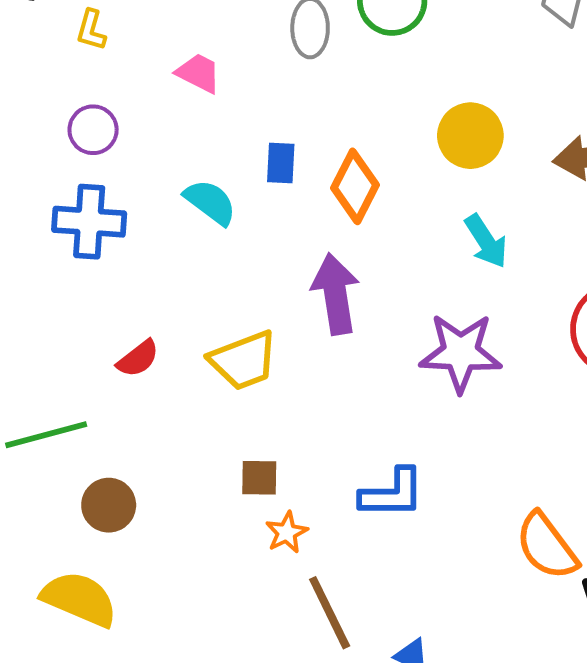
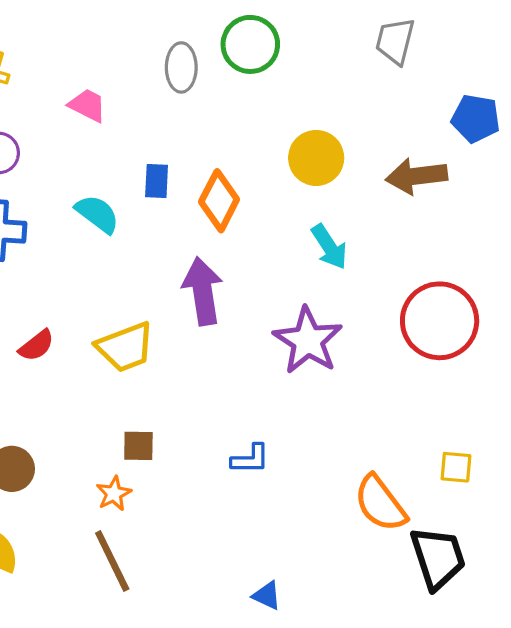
purple star: (461, 353) -> (308, 341), turned 30
blue L-shape: (392, 493) -> (250, 459), size x0.7
orange star: (287, 533) -> (114, 494), moved
brown line: (330, 613) -> (112, 561), moved

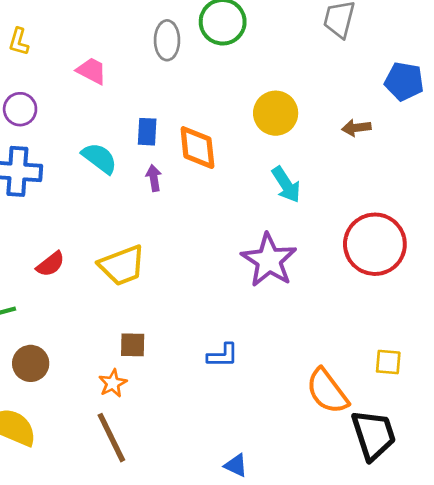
brown arrow: (416, 176) -> (356, 128), size x0.6
orange diamond: (219, 201) -> (197, 148), turned -33
purple arrow: (203, 291) -> (154, 178), moved, size x0.5

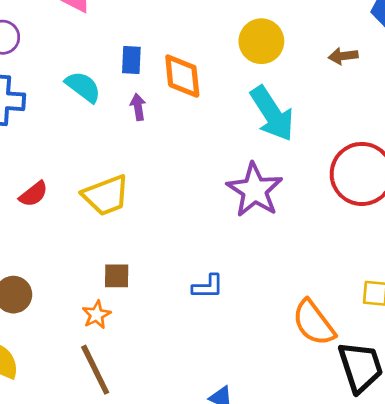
cyan arrow: (286, 185) -> (272, 114), size x1.5

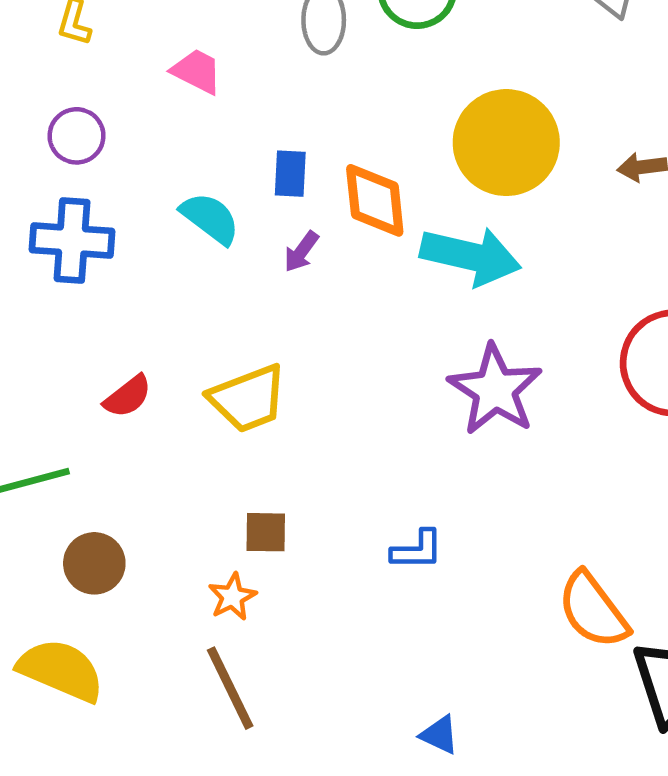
yellow circle: (261, 41) -> (506, 143), size x1.4
purple arrow: (138, 107) -> (301, 252), turned -135
cyan arrow: (272, 114) -> (471, 256), moved, turned -44

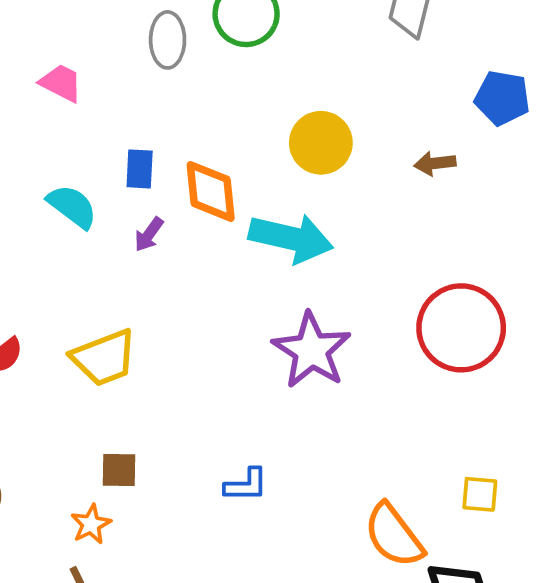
yellow circle: (506, 143) -> (321, 143), size x0.7

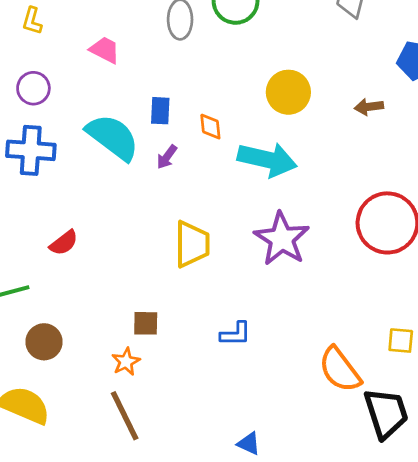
orange diamond: (211, 191) -> (210, 127), size x0.6
cyan semicircle: (72, 206) -> (113, 137), size x1.5
yellow trapezoid: (104, 358) -> (192, 244), moved, turned -69

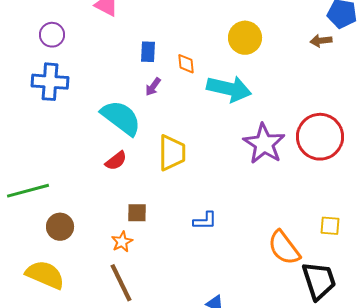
brown arrow: (369, 107) -> (321, 41), moved
cyan semicircle: (113, 137) -> (121, 118), moved
purple star: (282, 239) -> (264, 144), moved
red semicircle: (64, 243) -> (116, 161), moved

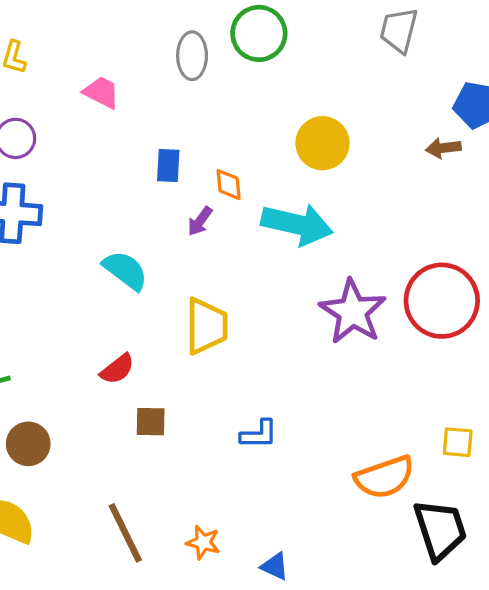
purple arrow: (153, 87) -> (200, 221), moved
cyan semicircle: (121, 118) -> (125, 270), size x0.7
red semicircle: (116, 161) -> (117, 369), moved
orange star: (122, 242) -> (203, 542), moved, turned -30
orange semicircle: (284, 248) -> (385, 477), turned -72

